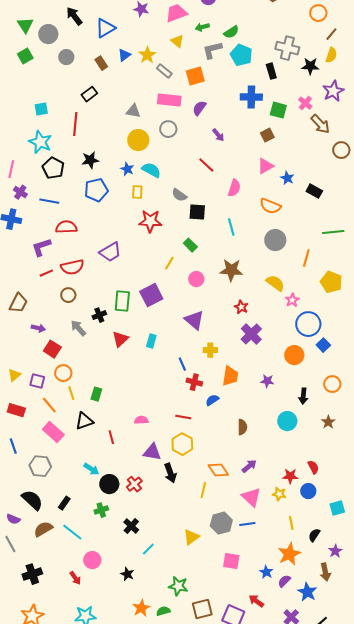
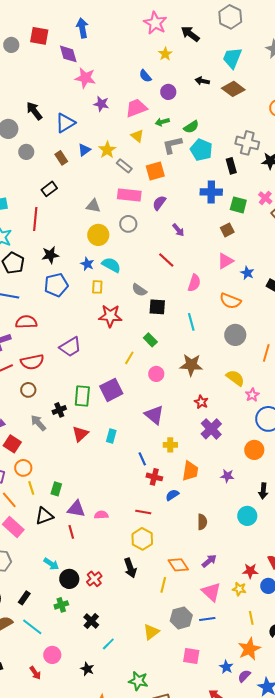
purple triangle: (152, 452) -> (76, 509), moved

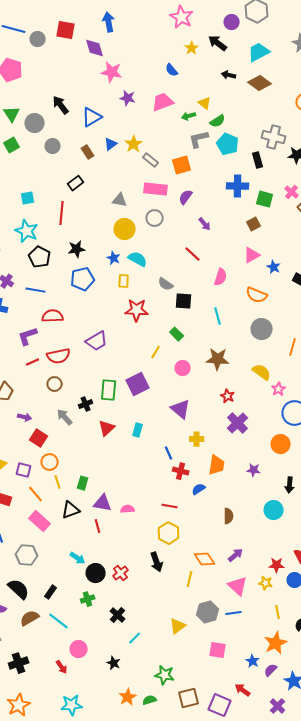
black arrow: (190, 34) -> (218, 43), moved
cyan trapezoid: (232, 58) -> (259, 52), turned 40
purple circle: (168, 92) -> (232, 22), moved
yellow triangle: (137, 136) -> (205, 103), moved

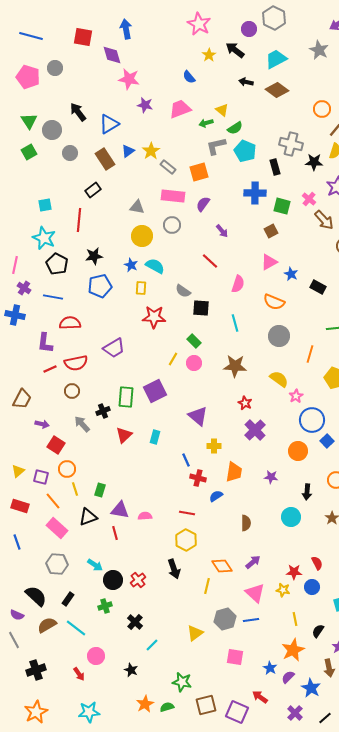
gray circle: (38, 39) -> (55, 68), moved
brown rectangle: (88, 152) -> (105, 159), size x1.5
purple L-shape: (28, 336) -> (45, 343), turned -65
pink circle: (183, 368) -> (194, 363), moved
gray hexagon: (27, 555) -> (57, 564), moved

